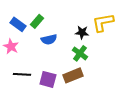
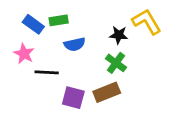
green rectangle: (37, 21) -> (59, 20), turned 40
yellow L-shape: (103, 22) -> (147, 22), turned 70
black line: (22, 74) -> (47, 72), moved

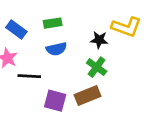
green rectangle: (59, 20) -> (53, 23), moved
yellow L-shape: (147, 22) -> (126, 27), turned 140

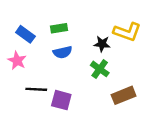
black line: (29, 76) -> (36, 89), moved
brown rectangle: (88, 96) -> (124, 95), moved

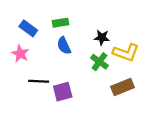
yellow L-shape: (127, 32) -> (126, 53), moved
blue semicircle: (63, 52) -> (64, 46), turned 78
purple square: (61, 100) -> (63, 92), turned -30

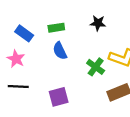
black star: (102, 38) -> (98, 23), moved
black line: (39, 81) -> (18, 87), moved

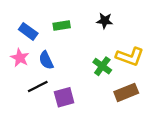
blue semicircle: (60, 51) -> (46, 60), moved
black line: (18, 87) -> (38, 86), moved, turned -30

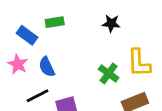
green rectangle: (62, 26) -> (55, 22), moved
yellow L-shape: (130, 57) -> (139, 63), turned 68

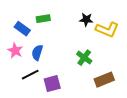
yellow L-shape: (139, 63) -> (107, 30), moved, turned -65
blue semicircle: (47, 67) -> (37, 53), turned 42

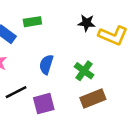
blue semicircle: (37, 53) -> (46, 65), moved
brown rectangle: (104, 80) -> (93, 99), moved

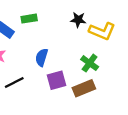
green cross: (84, 71) -> (90, 63), moved
purple square: (44, 104) -> (56, 80), moved

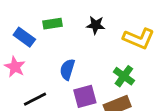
black star: (78, 20) -> (96, 25), moved

